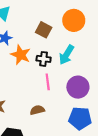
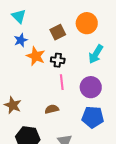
brown square: (44, 30) -> (58, 32), turned 35
cyan arrow: (66, 55) -> (96, 54), moved

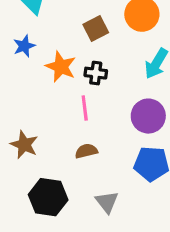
blue star: (21, 40) -> (24, 46), moved
pink line: (62, 82) -> (85, 108), moved

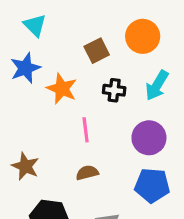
blue star: (24, 46) -> (25, 68), size x1.4
black cross: (96, 73) -> (114, 90), moved

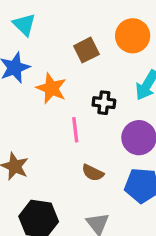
black cross: (114, 90) -> (104, 103), moved
brown semicircle: (87, 173) -> (93, 173), moved, turned -140

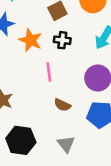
black cross: (104, 103) -> (62, 40), moved

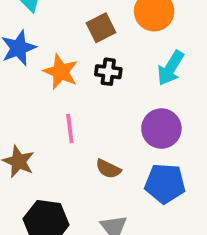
pink line: (49, 72) -> (70, 129), moved

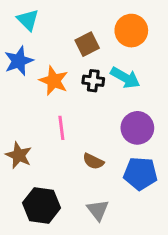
cyan arrow: (171, 68) -> (125, 78), moved, turned -92

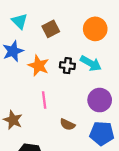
brown square: (87, 44) -> (51, 29), moved

